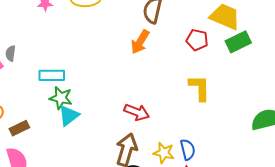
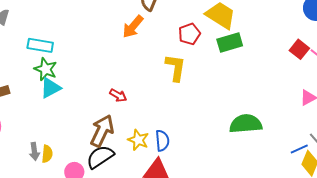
red pentagon: (197, 40) -> (189, 34), turned 30
yellow L-shape: (200, 88) -> (176, 68), moved
red arrow: (137, 112) -> (118, 95), size x0.7

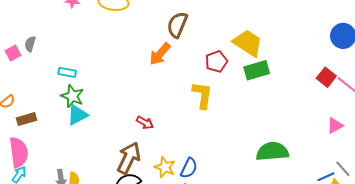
cyan rectangle: (40, 45) -> (67, 72), size x0.7
blue semicircle: (162, 141) -> (189, 168), turned 30

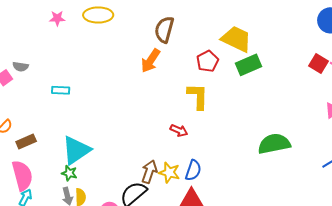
gray semicircle: (30, 44) -> (21, 67), turned -91
green star: (72, 96) -> (69, 173), moved, size x0.7
cyan triangle: (77, 115) -> (76, 150), moved, size x1.4
red arrow: (145, 123) -> (179, 130), moved
brown arrow: (129, 158) -> (149, 172), moved, size x0.7

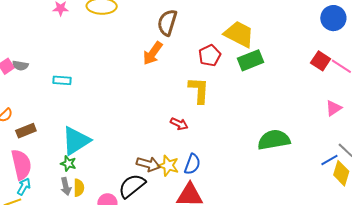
gray semicircle: (21, 67) -> (20, 65), moved
brown arrow: (149, 172) -> (148, 164), turned 85

